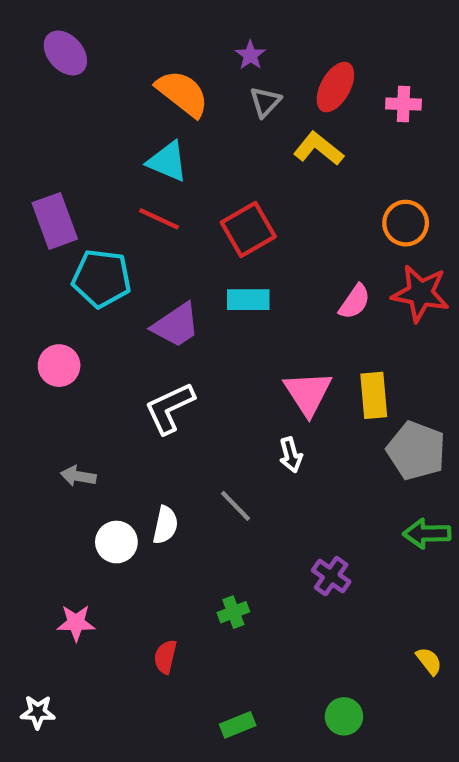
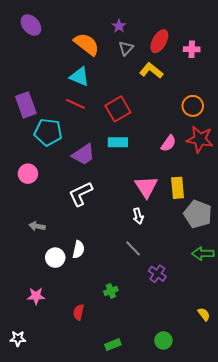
gray line: (235, 506) -> (133, 248), moved

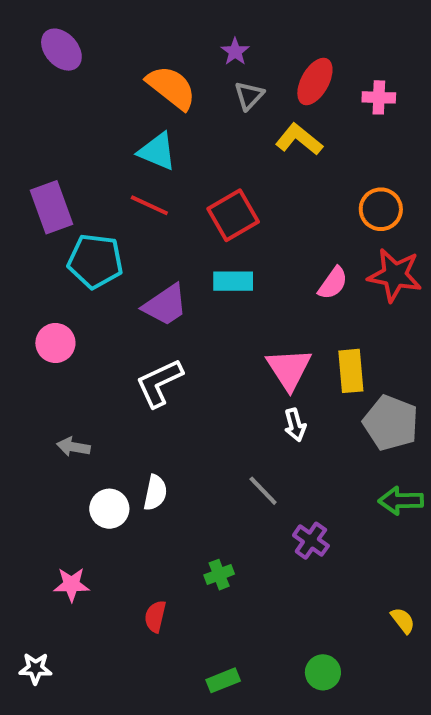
white arrow: (138, 216) -> (295, 425), moved

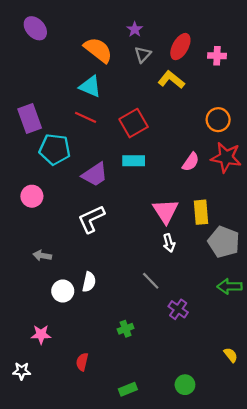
red semicircle: (155, 616) -> (82, 362), moved
white star: (35, 668) -> (22, 371), moved

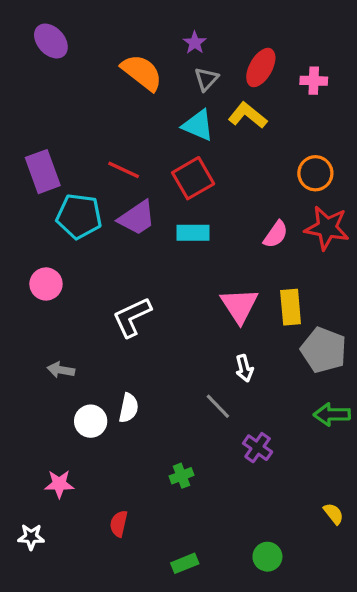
cyan triangle: (90, 87) -> (198, 125), moved
purple trapezoid: (95, 174) -> (137, 218), moved
white arrow: (169, 243) -> (244, 368), moved

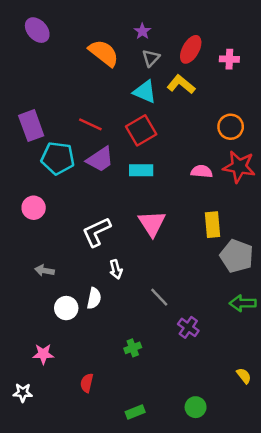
pink semicircle: (276, 234) -> (202, 171), turned -120
pink triangle: (239, 305) -> (152, 223), moved
white arrow: (244, 368) -> (116, 269), moved

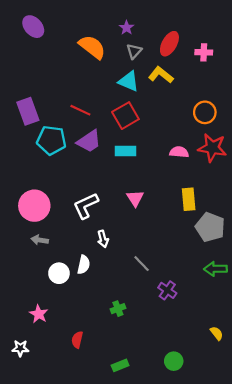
pink circle: (34, 208) -> (34, 206), moved, size x1.5
pink triangle: (152, 223) -> (135, 198), size x0.7
pink star: (43, 354) -> (39, 314), turned 30

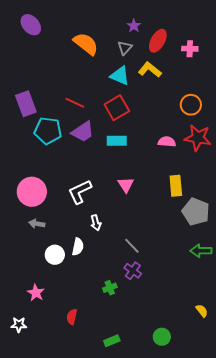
purple star: (127, 28) -> (134, 26), moved
purple cross: (167, 290) -> (133, 271), moved

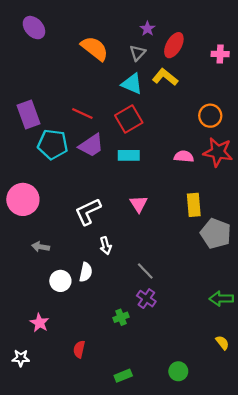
pink cross: (190, 49) -> (220, 54), moved
pink circle: (32, 192) -> (23, 199), moved
green arrow: (201, 251) -> (221, 299), moved

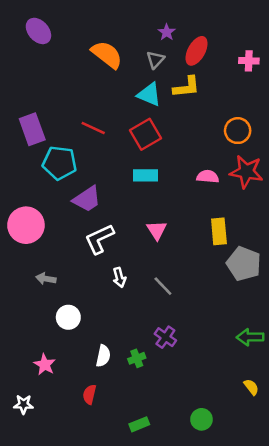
yellow L-shape: (165, 77) -> (187, 87), turned 135
purple trapezoid: (91, 145) -> (87, 199), moved
gray line: (145, 271) -> (163, 286), moved
white semicircle: (86, 272) -> (103, 356), moved

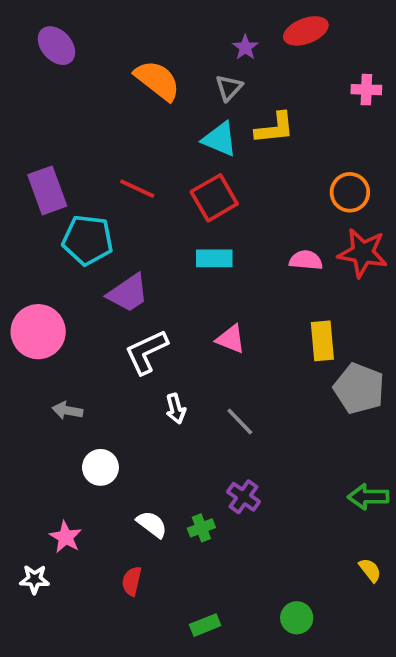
red ellipse: (197, 51) -> (306, 31), moved, turned 40
pink triangle: (157, 230) -> (231, 339), turned -35
white semicircle: (103, 356) -> (152, 524), turned -65
white star: (23, 404) -> (34, 579), moved

